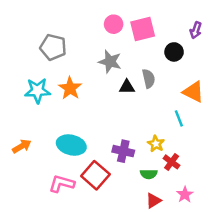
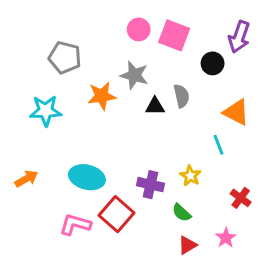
pink square: (143, 29) -> (174, 35), turned 35
purple arrow: (196, 30) -> (239, 37), size x1.5
orange star: (70, 88) -> (102, 96), moved, turned 30
red cross: (172, 162) -> (241, 198), moved
green semicircle: (149, 174) -> (182, 213), turned 42

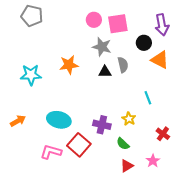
pink square: (174, 35) -> (118, 24), turned -30
purple arrow: (239, 37) -> (162, 25), turned -30
gray pentagon: (65, 58) -> (32, 16), moved
gray star: (134, 75) -> (102, 47), moved
orange triangle: (236, 112) -> (160, 60), moved

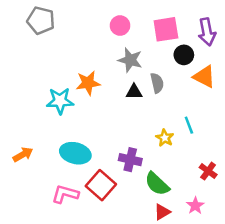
pink square: (118, 24) -> (166, 29), moved
cyan star: (31, 75) -> (60, 101), moved
yellow star: (129, 119) -> (165, 138), moved
green semicircle: (123, 144) -> (157, 184), size x1.5

